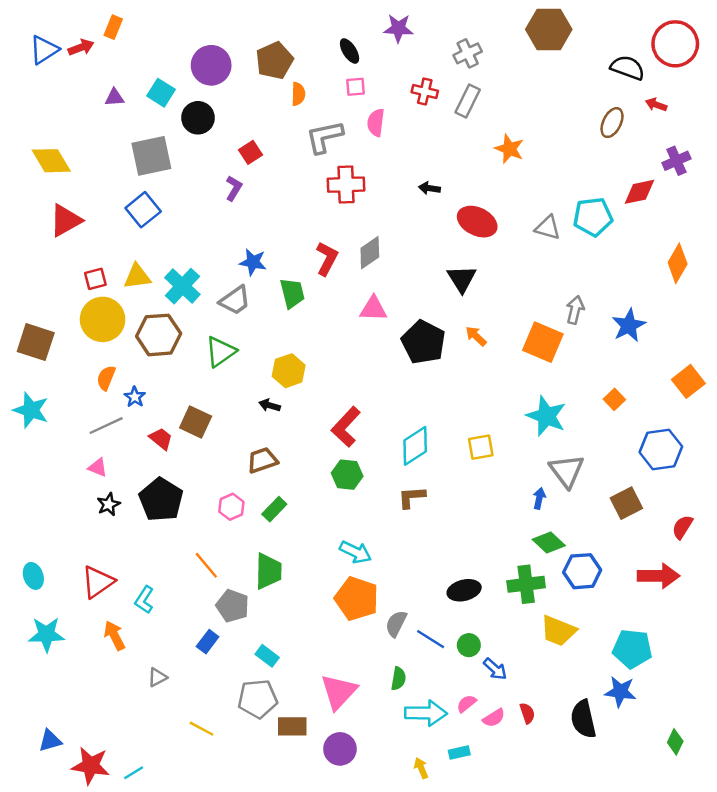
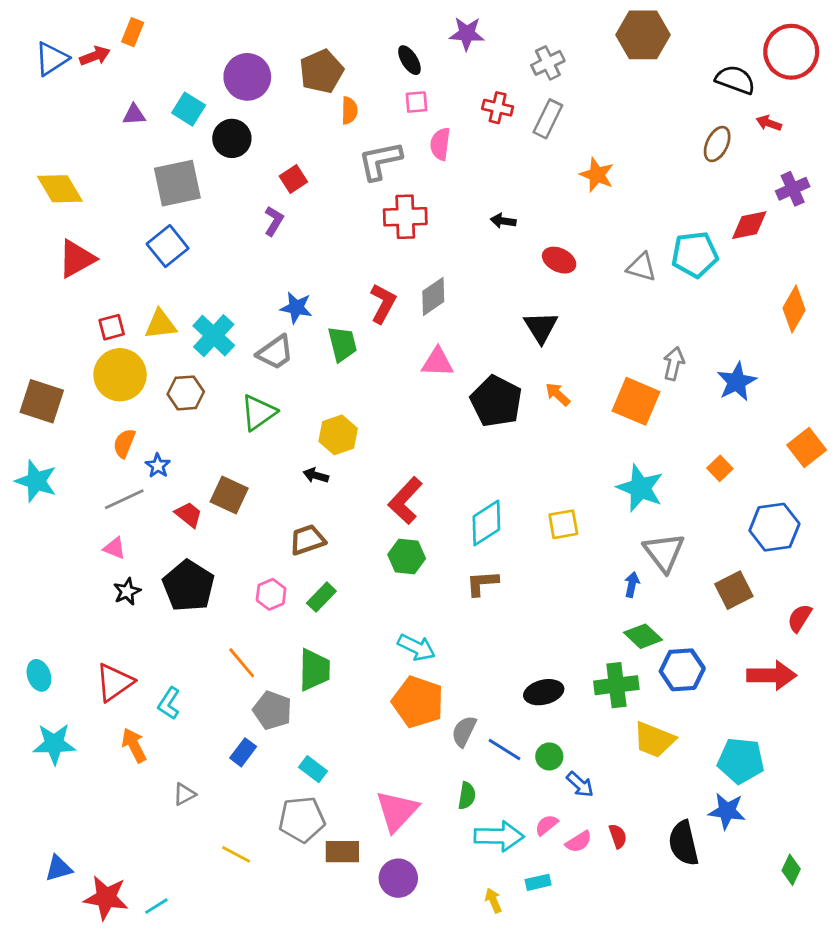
red ellipse: (477, 222) -> (559, 260), size x0.7
brown hexagon: (159, 335) -> (186, 393), size x0.7

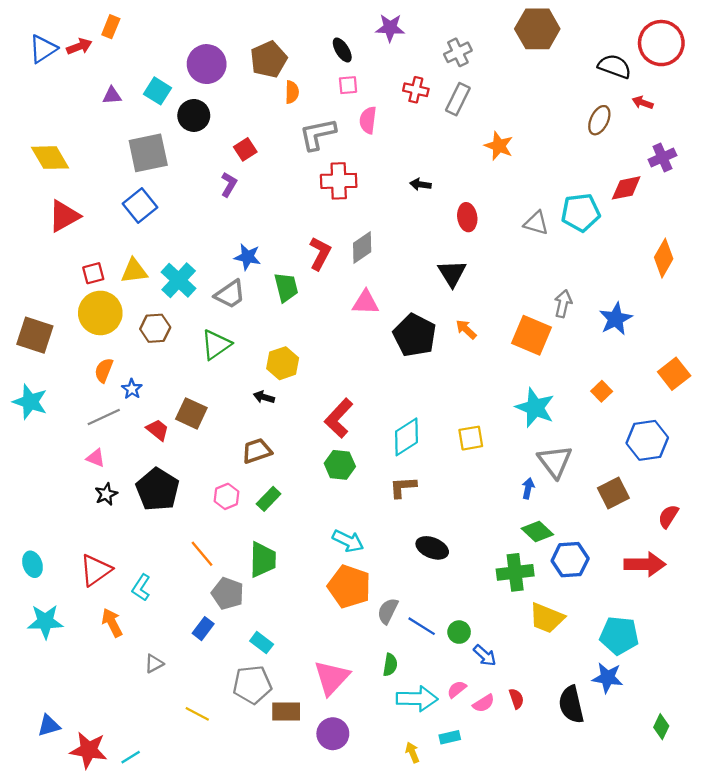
red ellipse: (559, 260) -> (467, 217), turned 56
black ellipse: (544, 692) -> (432, 548), moved, turned 36

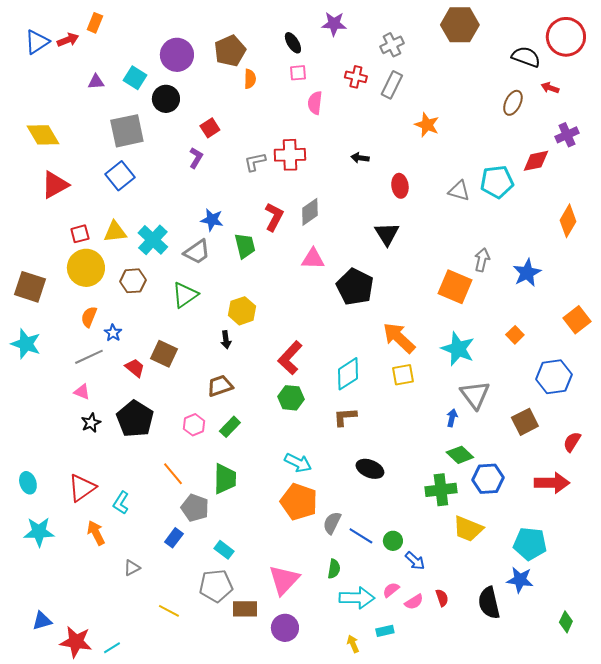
gray L-shape: (318, 134) -> (255, 162), moved, size x0.7
orange arrow: (466, 329) -> (399, 338), moved, size x1.8
black arrow: (264, 397) -> (226, 340), turned -114

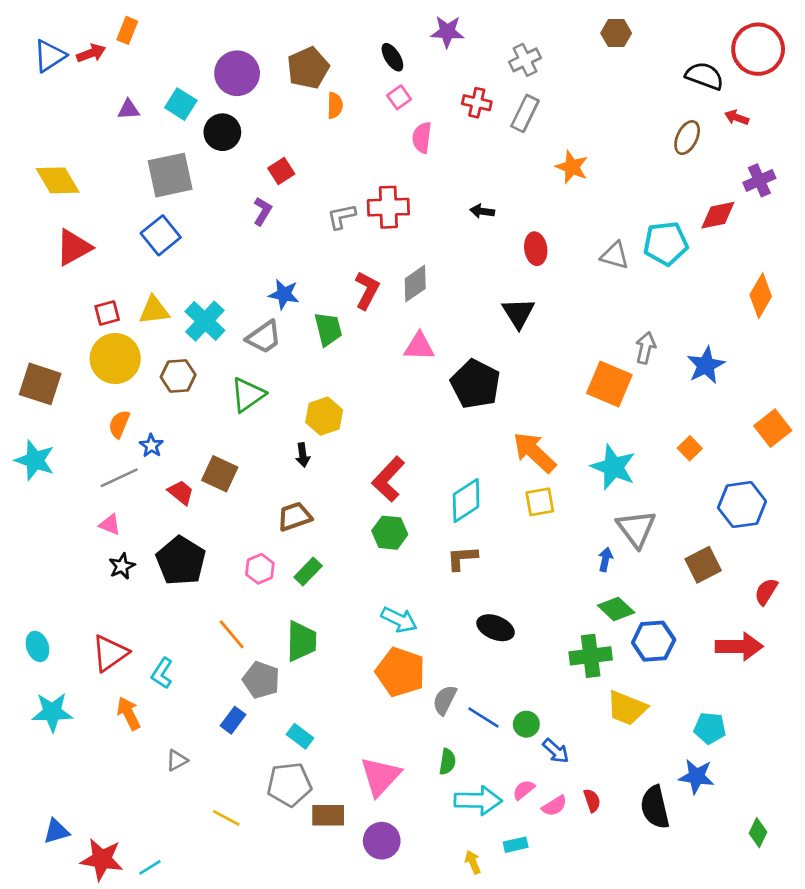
brown hexagon: (460, 25) -> (616, 33), size x0.6
pink square: (298, 73) -> (399, 97), turned -30
cyan pentagon: (530, 544) -> (710, 728), size x0.7

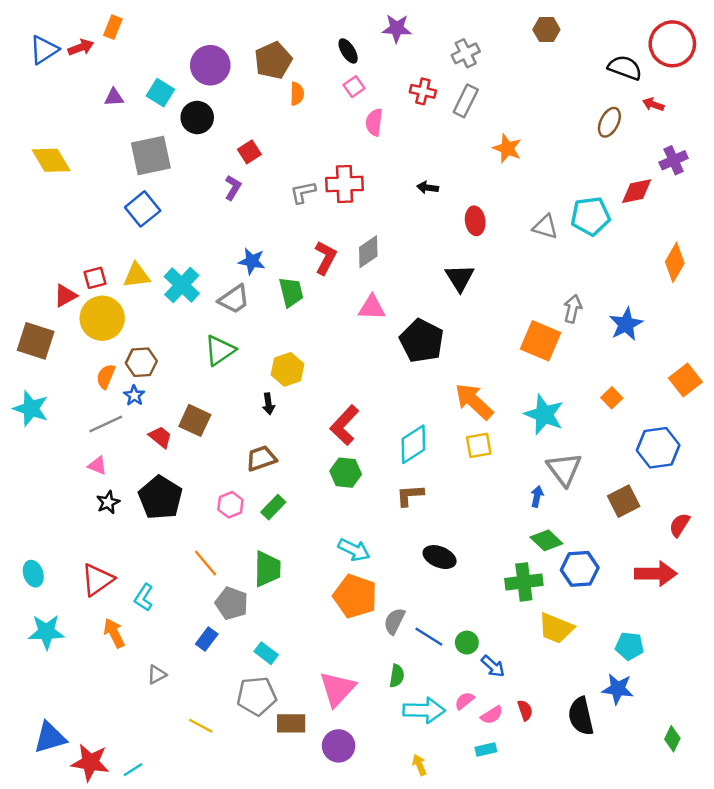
red triangle: (74, 247) -> (65, 296), moved, size x0.7
brown hexagon: (178, 376) -> (141, 362), moved
blue triangle: (56, 831) -> (50, 738), size x1.4
cyan rectangle: (516, 845) -> (486, 749), moved

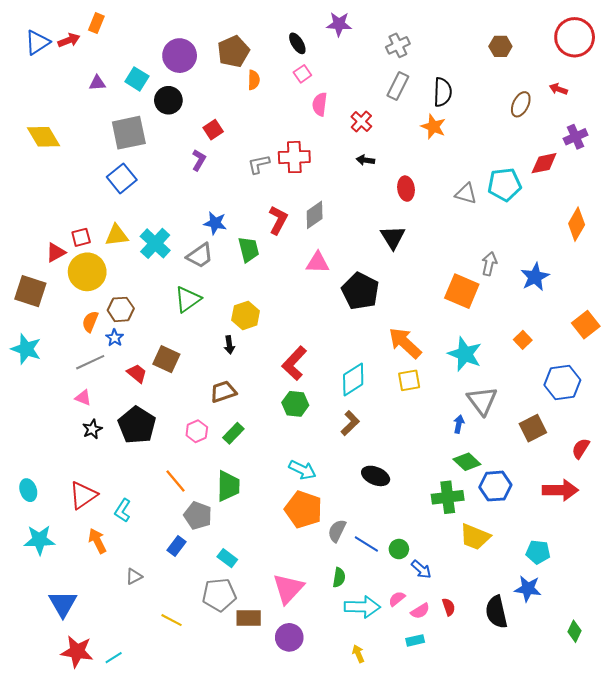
brown hexagon: (546, 30) -> (500, 46), moved
black semicircle: (625, 68) -> (443, 92), moved, turned 72
red cross: (423, 91) -> (361, 122), moved, turned 30
brown L-shape: (410, 495) -> (350, 423), turned 140
blue triangle: (50, 738) -> (63, 604), moved, turned -44

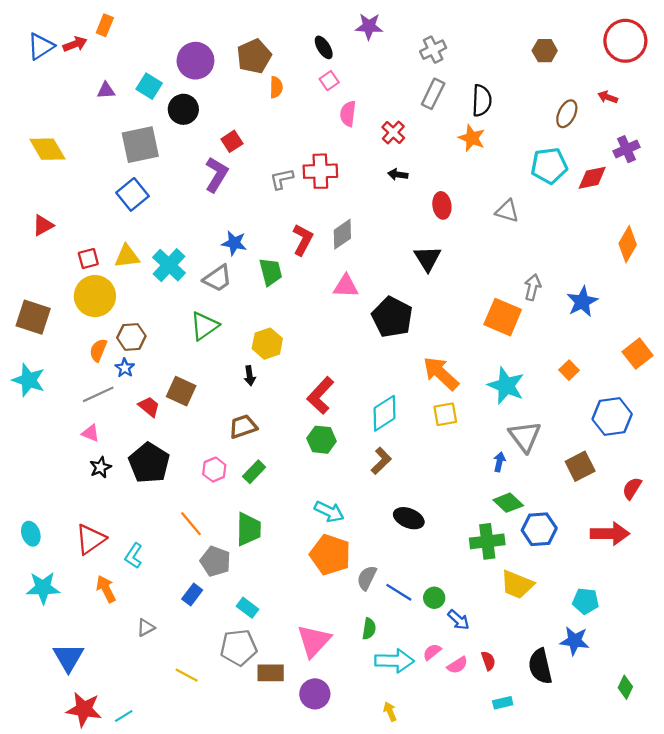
purple L-shape: (199, 160) -> (216, 175), size x1.5
cyan pentagon: (504, 184) -> (549, 166), moved
red triangle: (56, 253) -> (43, 225), moved
cyan rectangle: (415, 640) -> (503, 703), moved

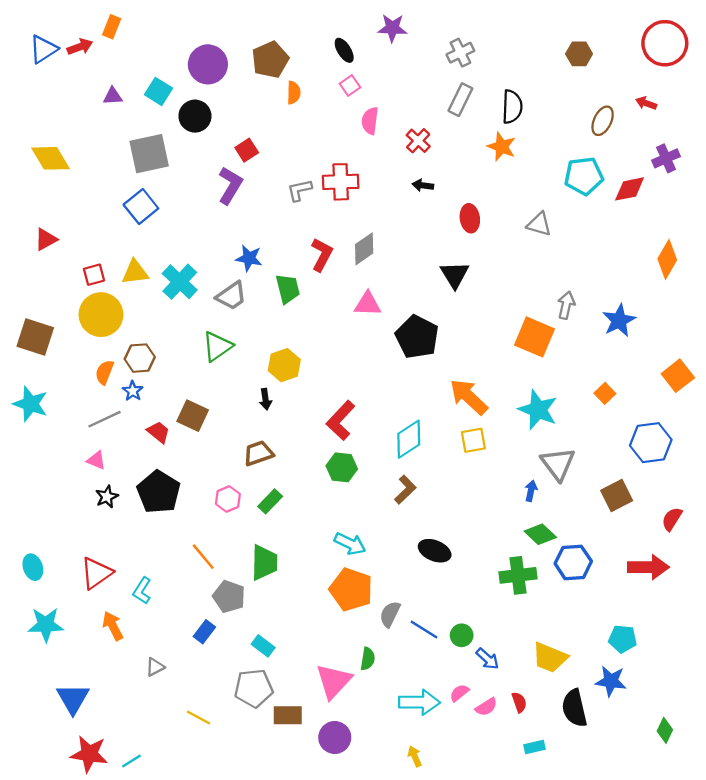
yellow trapezoid: (517, 584) -> (550, 658), moved
green semicircle: (369, 629) -> (368, 659), moved

